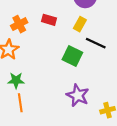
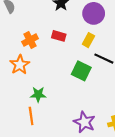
green star: (16, 80) -> (38, 94), moved
purple star: (78, 95) -> (84, 122), moved

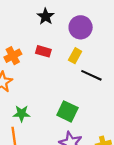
green square: (81, 71) -> (67, 111), moved

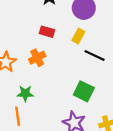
orange cross: (13, 56) -> (37, 58), moved
green square: (67, 111) -> (84, 91), moved

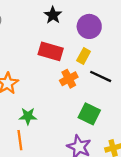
red rectangle: (47, 32) -> (51, 51), size x1.5
orange cross: (37, 58) -> (69, 79), moved

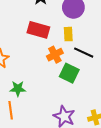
yellow rectangle: (84, 56) -> (68, 34), turned -32
green square: (89, 114) -> (69, 73), moved

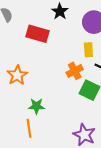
red rectangle: (38, 30) -> (37, 34), moved

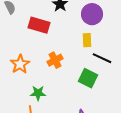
orange cross: (75, 71) -> (55, 60), moved

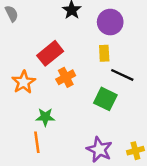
red rectangle: (39, 25) -> (50, 53), moved, turned -55

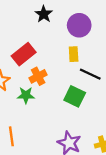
green star: (45, 117) -> (26, 95), moved

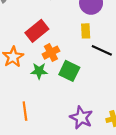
green square: (75, 96) -> (69, 71), moved

